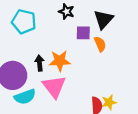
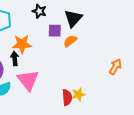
orange semicircle: (100, 44) -> (70, 41), turned -104
orange star: (60, 61) -> (22, 44), moved

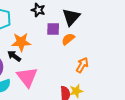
black arrow: (15, 58) -> (14, 56), turned -48
orange arrow: (115, 67) -> (82, 65), moved

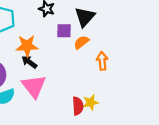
black arrow: (14, 56) -> (29, 62), moved
orange arrow: (82, 65) -> (102, 61), moved, turned -35

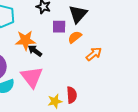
orange arrow: (102, 61) -> (94, 54), turned 56
black arrow: (29, 62) -> (35, 51), moved
yellow star: (91, 102) -> (55, 101), moved

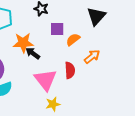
black triangle: (78, 14) -> (96, 16), moved
pink triangle: (32, 77) -> (45, 80), moved
red semicircle: (72, 95) -> (70, 70), moved

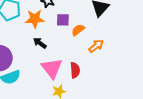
orange star: (23, 43) -> (35, 19), moved
red semicircle: (70, 70) -> (75, 70), moved

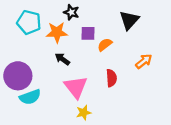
orange arrow: (96, 46) -> (144, 61), moved
red semicircle: (75, 70) -> (111, 78), moved

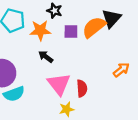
orange semicircle: (105, 45) -> (94, 27), moved, size x1.6
orange arrow: (144, 61) -> (121, 70), moved
red semicircle: (111, 78) -> (82, 88), moved

